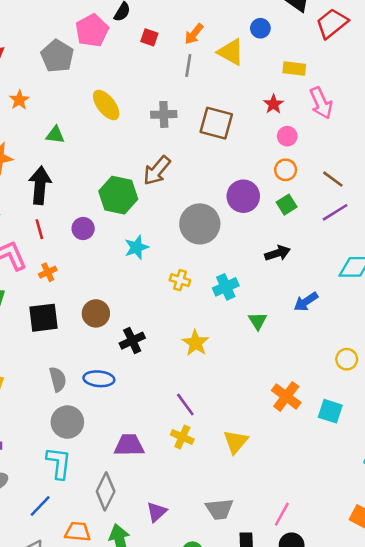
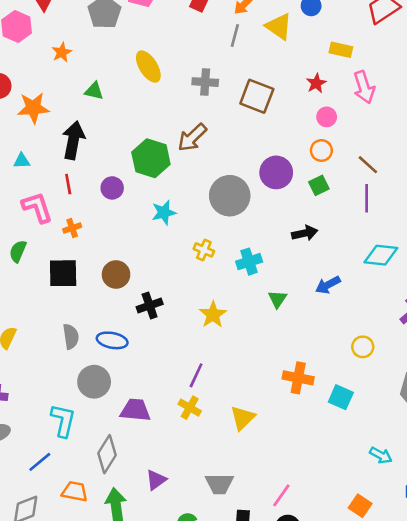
purple line: (335, 212) -> (367, 198), turned -64
orange cross: (286, 396) -> (298, 378), turned -32
purple line: (185, 404) -> (196, 375), turned 55
gray circle: (67, 422) -> (94, 382), moved

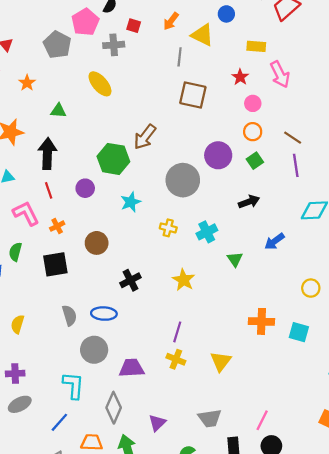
gray line: (235, 36) -> (180, 57), moved
gray cross: (205, 82) -> (114, 45), moved
brown circle: (116, 275) -> (97, 243), moved

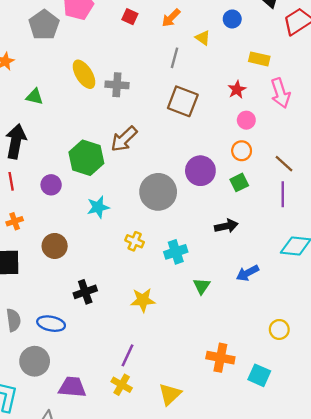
yellow triangle: (202, 35) -> (203, 38), size x0.6
gray cross: (114, 45) -> (117, 85), moved
yellow star: (184, 280) -> (143, 300), turned 30

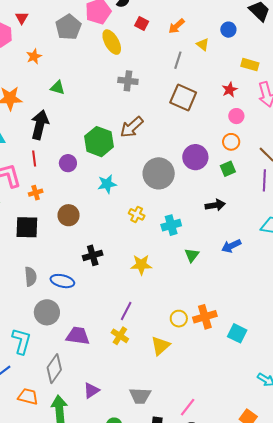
yellow ellipse: (84, 74) -> (112, 42), moved
yellow circle: (279, 329) -> (179, 319), moved
orange cross: (220, 358) -> (205, 317), turned -30

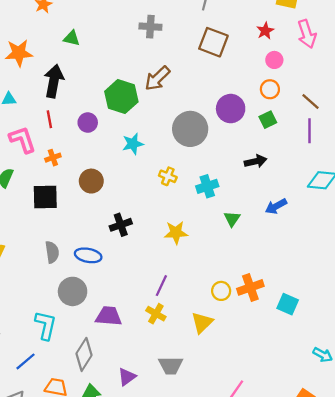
gray trapezoid: (140, 396) -> (171, 365), moved

